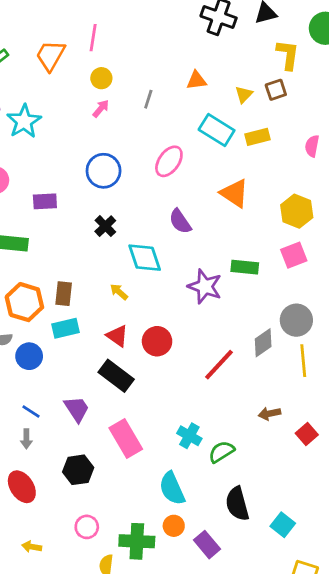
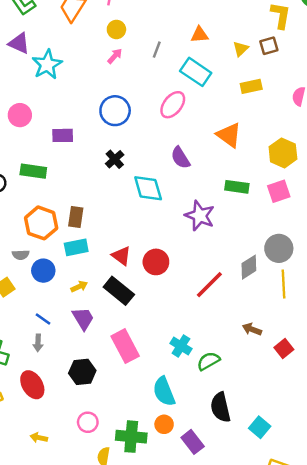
cyan rectangle: (217, 130) -> (196, 72), moved
green rectangle: (245, 267) -> (237, 187), moved
yellow arrow: (119, 292) -> (79, 287), moved, turned 112
brown arrow: (269, 414) -> (252, 329), turned 30

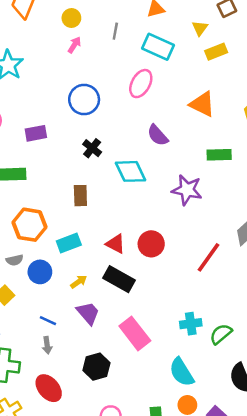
yellow triangle: (241, 49) -> (200, 28), moved
brown rectangle: (76, 217) -> (80, 196), moved
cyan cross: (181, 346) -> (191, 324), turned -30

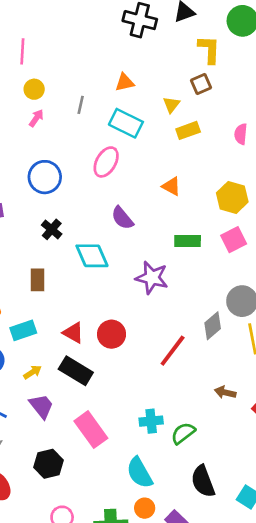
orange triangle: (202, 104) -> (171, 186), size x0.7

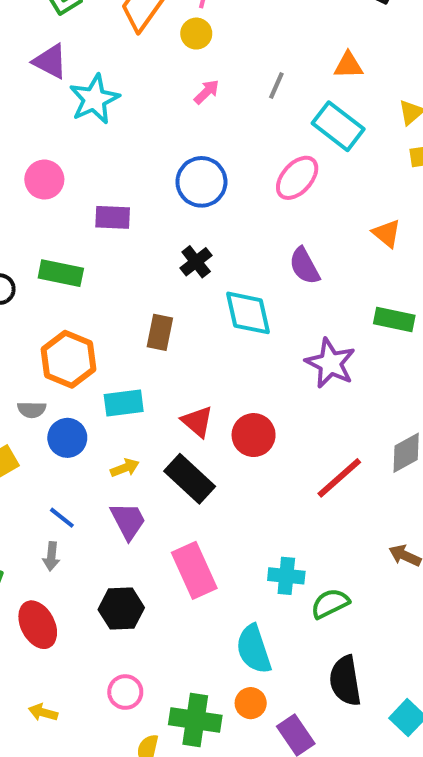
yellow circle: (34, 89) -> (196, 34), moved

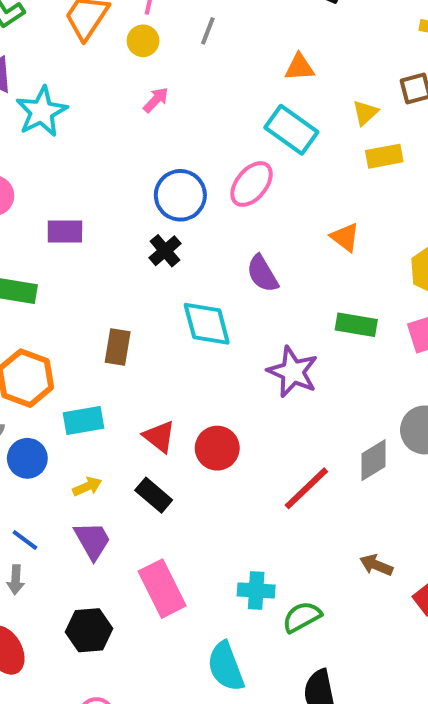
gray line: (276, 85) -> (208, 31), moved
blue circle: (201, 182) -> (180, 195), moved
black cross: (196, 262) -> (165, 251), moved
black rectangle: (190, 479) -> (154, 495), size x0.7

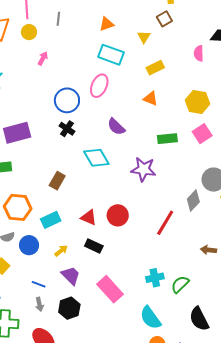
yellow rectangle: (384, 156) -> (155, 68), moved
purple rectangle: (65, 232) -> (17, 133), size x1.5
brown rectangle: (118, 347) -> (57, 181), turned 36
black hexagon: (89, 630) -> (69, 308), moved

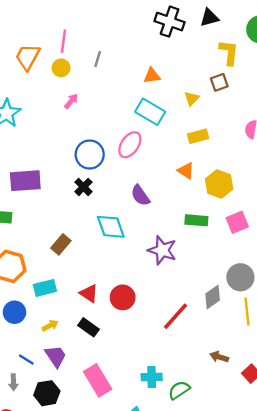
yellow hexagon: (198, 102) -> (219, 184), moved
blue line: (39, 284) -> (26, 359), moved

